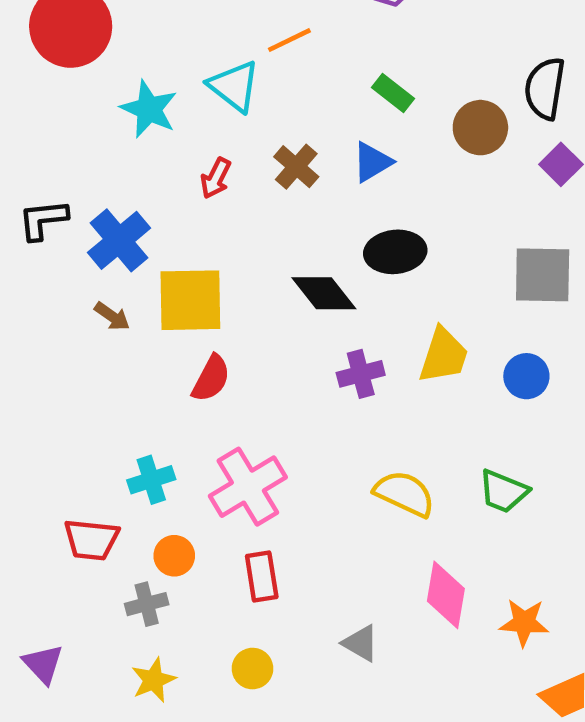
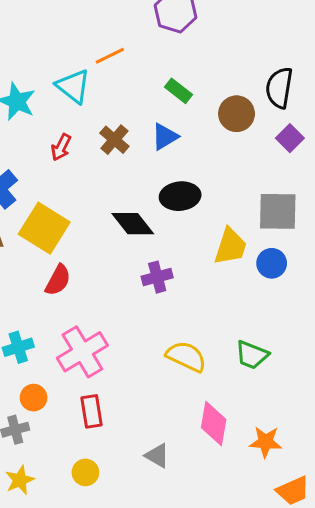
yellow square: (190, 300) -> (44, 228), turned 33
yellow trapezoid: (444, 355) -> (230, 246), moved
blue circle: (526, 376) -> (272, 263), moved

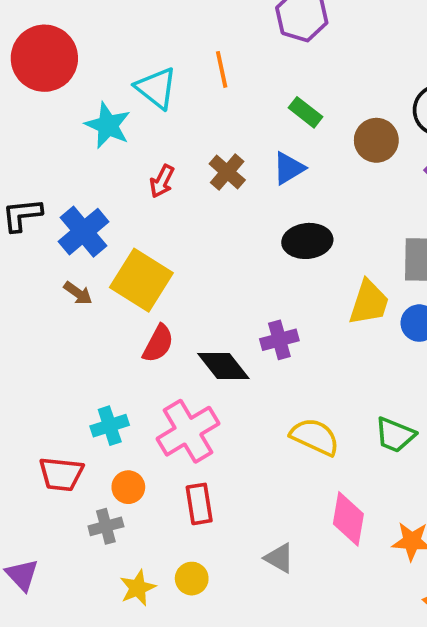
orange line: (110, 56) -> (222, 69), turned -76
cyan triangle: (73, 86) -> (156, 88), moved
black diamond: (133, 224) -> (223, 366), moved
yellow star: (20, 480) -> (138, 588), moved

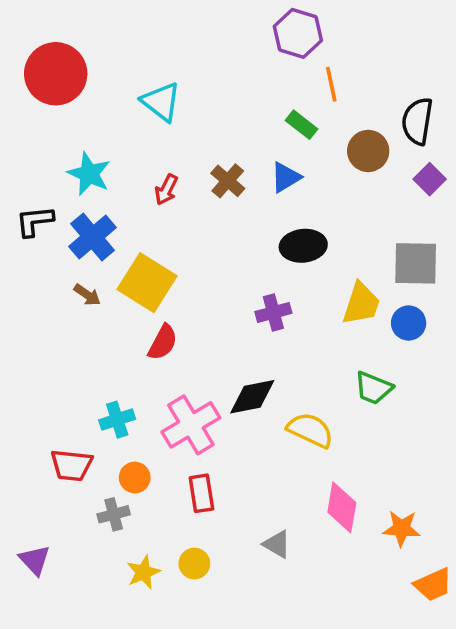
orange line: (222, 69) -> (331, 84), moved
cyan star: (108, 125) -> (89, 174), moved
purple cross: (279, 340) -> (273, 312), moved
black diamond: (223, 366) -> (252, 397), moved, turned -63
green trapezoid: (395, 435) -> (373, 388), moved

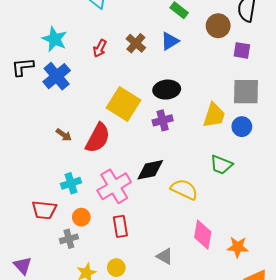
purple square: (430, 179) -> (242, 50), moved, turned -36
black ellipse: (303, 246) -> (167, 90), moved
yellow square: (147, 283) -> (123, 104), moved
brown arrow: (87, 295) -> (64, 135), moved
red semicircle: (163, 342) -> (98, 138), size x1.4

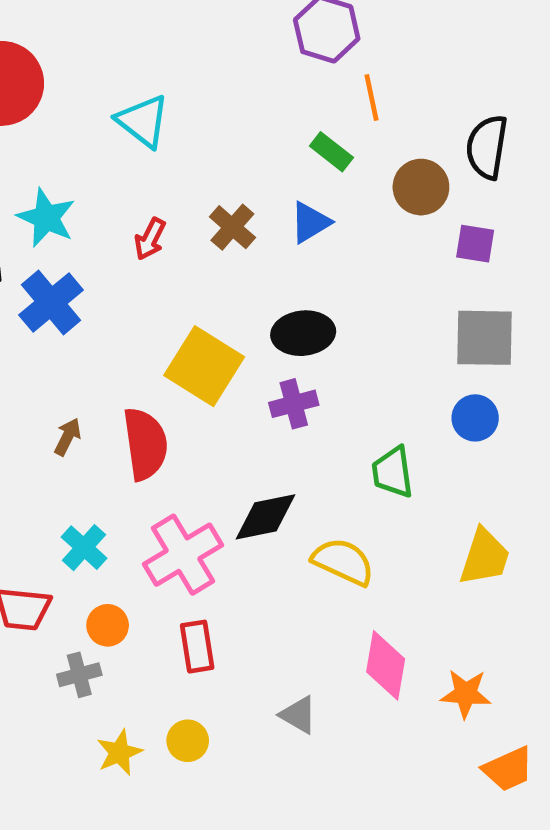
yellow trapezoid: (214, 115) -> (485, 557), moved
brown arrow: (64, 135) -> (68, 437), turned -98
red semicircle: (98, 138) -> (145, 444), turned -36
green trapezoid: (221, 165) -> (393, 472), moved, turned 60
cyan cross: (71, 183) -> (84, 548), turned -30

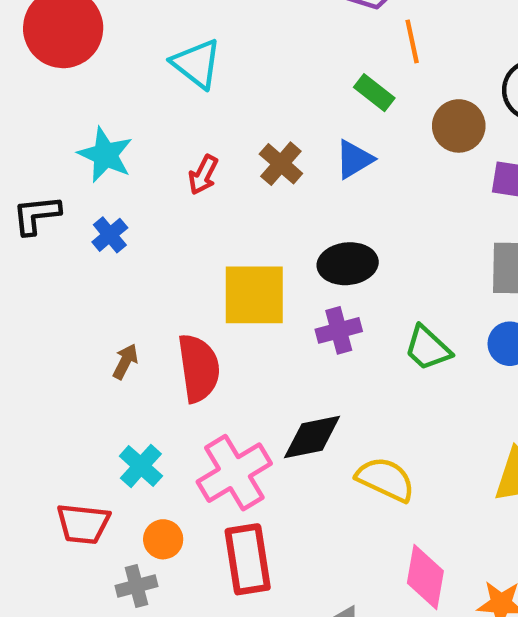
blue cross: (51, 303) -> (110, 235), size x0.6
yellow square: (204, 366) -> (254, 295), turned -32
green trapezoid: (393, 472) -> (428, 348), moved, turned -39
red rectangle: (197, 647) -> (248, 559), size x1.4

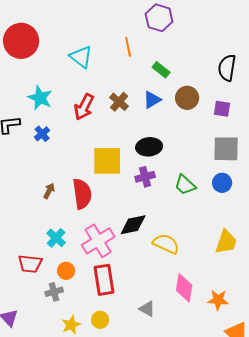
orange line: (412, 41) -> (128, 47), moved
brown circle: (459, 126) -> (187, 98), moved
red arrow: (203, 175) -> (84, 107), size x1.5

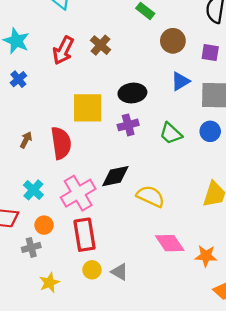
blue triangle: (152, 100) -> (180, 81), moved
pink diamond: (184, 288) -> (170, 243), turned -44
gray triangle: (147, 309) -> (120, 272), moved
yellow circle: (100, 320) -> (92, 270), moved

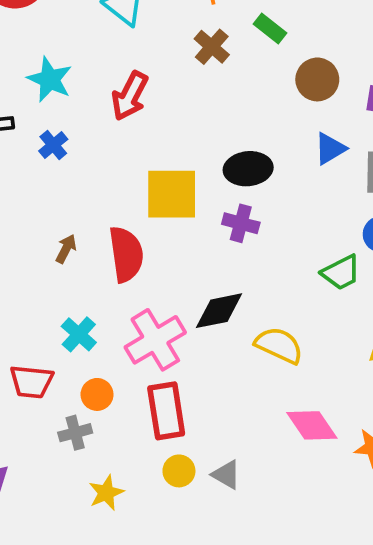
brown cross: (100, 45) -> (212, 47), moved
purple cross: (128, 125) -> (241, 223), turned 30
green trapezoid: (171, 133) -> (341, 272), moved, turned -70

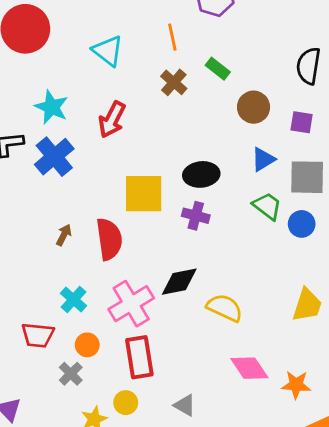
blue cross: (53, 145) -> (54, 157), size x1.8
green trapezoid: (341, 272) -> (267, 206), moved, turned -116
gray cross: (75, 433) -> (71, 374), turned -30
yellow circle: (179, 471) -> (126, 403), moved

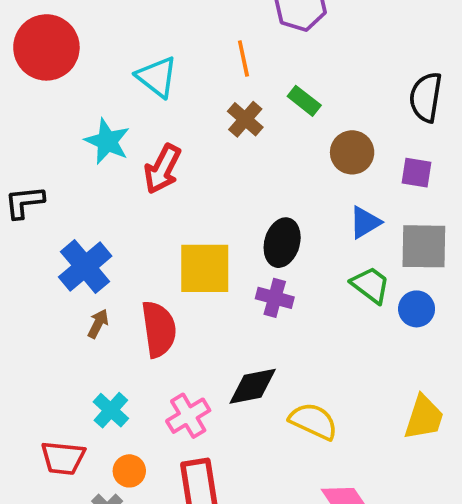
cyan star: (51, 107) -> (107, 141), moved
blue cross: (54, 157) -> (85, 267), moved
black ellipse: (201, 174) -> (282, 243), turned -68
pink cross: (131, 304) -> (188, 416), size x0.7

